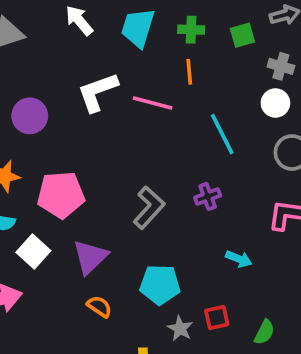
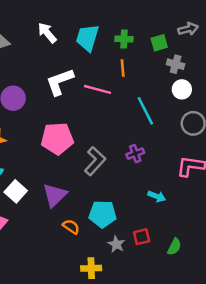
gray cross: (281, 66) -> (176, 64), moved
pink pentagon: (61, 195) -> (57, 138), moved
orange semicircle: (99, 307) -> (71, 227), moved

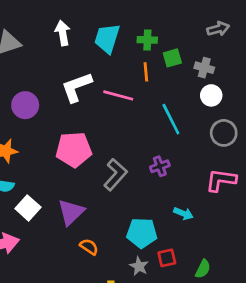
white arrow: (47, 33) -> (63, 33), turned 30
green square: (159, 43) -> (172, 58), moved
cyan pentagon: (103, 214) -> (142, 233), moved

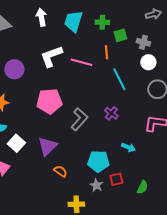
orange line: (146, 72) -> (106, 52), moved
purple cross: (160, 166) -> (111, 113), turned -32

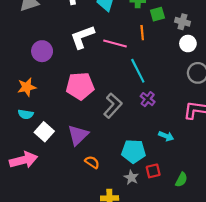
cyan line: (119, 79) -> (138, 71), moved

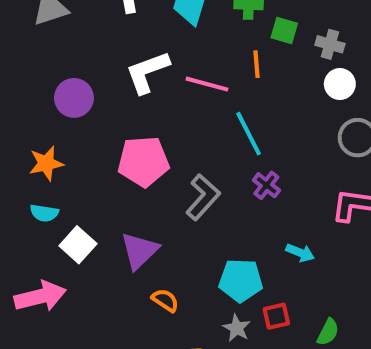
green square: (157, 14) -> (284, 30), turned 32

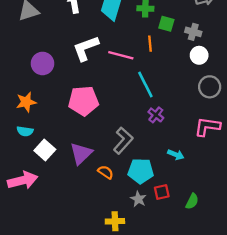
gray L-shape: (203, 197) -> (123, 141), moved
orange semicircle: (165, 300) -> (106, 172), moved

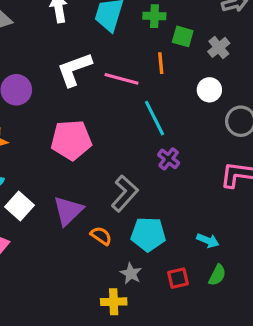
gray cross: (193, 32) -> (219, 47), turned 35
white circle: (199, 55) -> (209, 90), moved
cyan arrow: (176, 155) -> (208, 240), moved
red square: (162, 192) -> (178, 278), moved
gray star: (138, 199) -> (131, 273), moved

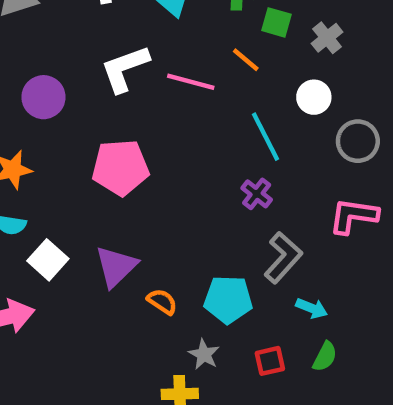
orange line: (161, 63) -> (246, 60), turned -45
cyan line: (154, 118) -> (266, 137), moved
gray L-shape: (125, 193) -> (283, 258), moved

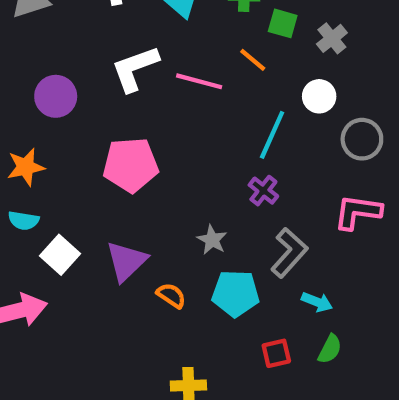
cyan line: (266, 137) -> (272, 135), turned 51
gray star: (204, 354) -> (212, 240), moved

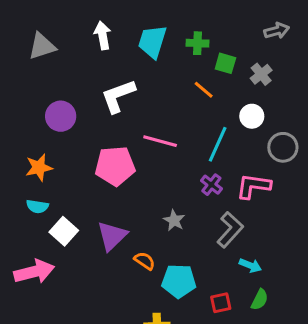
pink line: (199, 81) -> (160, 141), moved
pink L-shape: (358, 212) -> (253, 186), moved
cyan pentagon: (236, 293) -> (179, 281), moved

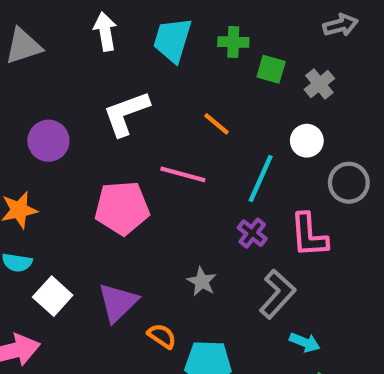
orange line: (204, 90) -> (216, 124), moved
pink L-shape: (253, 186) -> (309, 235), turned -102

